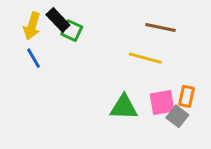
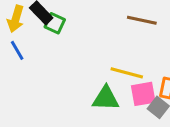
yellow line: (145, 58) -> (127, 73), moved

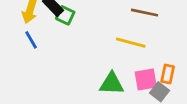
yellow line: (127, 73) -> (131, 43), moved

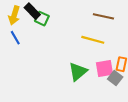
green triangle: (112, 84) -> (78, 72), turned -42

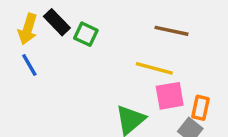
green square: (42, 19) -> (86, 34), moved
pink square: (104, 68) -> (170, 96), moved

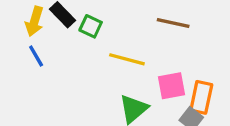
yellow line: (154, 68) -> (127, 59), moved
orange rectangle: (200, 108) -> (201, 97), size x1.4

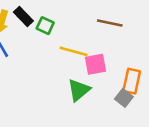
pink square: (172, 86) -> (96, 64), moved

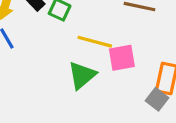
green triangle: (79, 90) -> (82, 75), moved

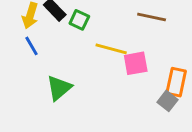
green triangle: (82, 75) -> (59, 88), moved

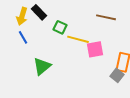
green square: (79, 20) -> (60, 27), moved

